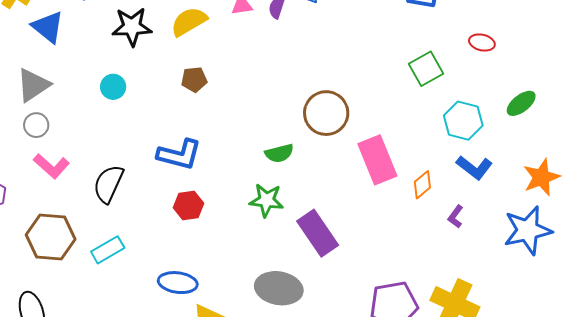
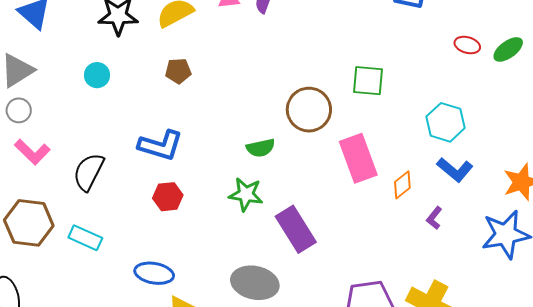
green square: (426, 69) -> (368, 81), moved, turned 32
green ellipse: (521, 103) -> (508, 49), moved
cyan rectangle: (108, 250) -> (85, 238), turned 52

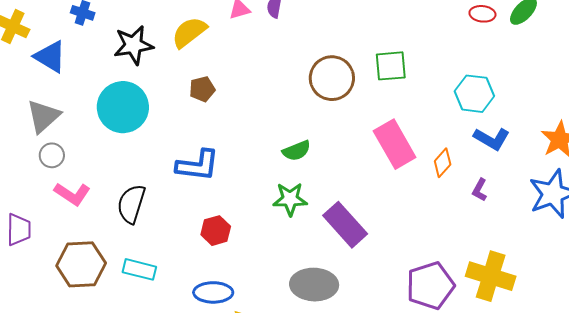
cyan circle: (97, 75) -> (123, 107), size x2.0
brown circle: (309, 110) -> (332, 78), moved
red hexagon: (168, 197) -> (216, 231), moved

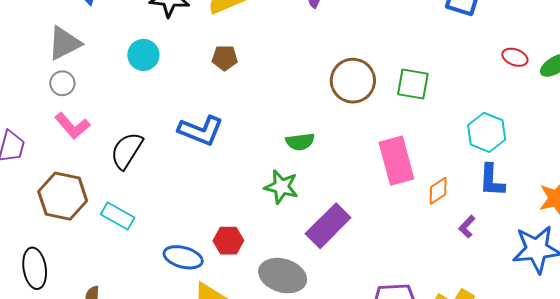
cyan circle: (123, 107) -> (143, 55), size x0.6
blue L-shape: (492, 139) -> (492, 180), turned 48
purple rectangle: (345, 225) -> (328, 226), turned 72
red hexagon: (216, 231) -> (228, 241), moved

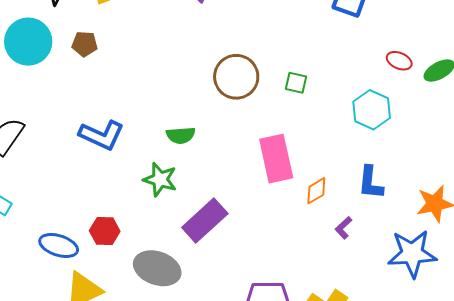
cyan circle: (143, 55) -> (28, 42), size x1.5
brown pentagon: (225, 58) -> (85, 44), moved
green square: (413, 84) -> (296, 83), size x0.7
blue L-shape: (201, 130) -> (102, 135), moved
cyan hexagon: (487, 132) -> (372, 110), moved

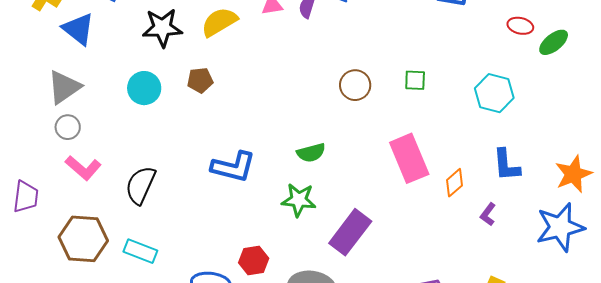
cyan circle: (28, 42) -> (144, 88), size x0.7
red ellipse: (399, 61) -> (520, 26), moved
brown circle: (236, 77) -> (355, 85), size x0.7

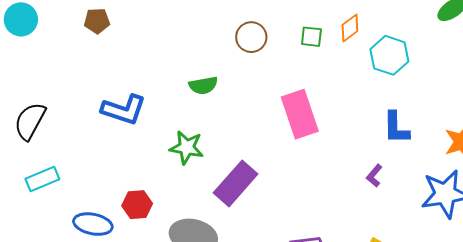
cyan circle: (144, 88) -> (21, 19), moved
green semicircle: (311, 153) -> (203, 85), moved
orange diamond: (455, 183) -> (350, 28), moved
cyan rectangle: (140, 251) -> (42, 179), moved, turned -48

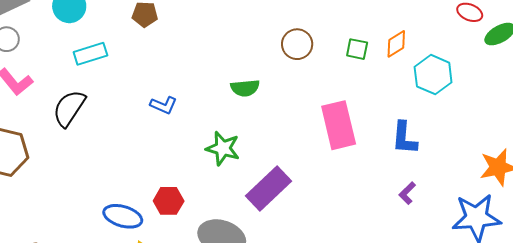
blue L-shape: (124, 110) -> (164, 105), size x0.6
blue L-shape: (396, 128) -> (404, 138), moved
cyan rectangle: (42, 179) -> (90, 54), moved

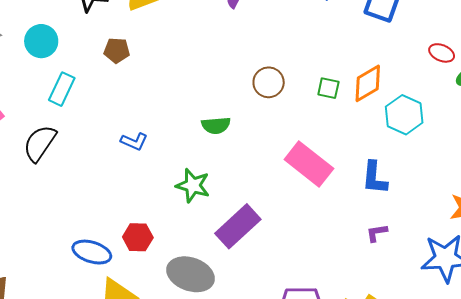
orange diamond: (396, 44) -> (368, 83), size x1.4
cyan rectangle: (90, 54) -> (62, 89), turned -48
pink rectangle: (339, 125) -> (309, 164), turned -39
purple L-shape: (407, 193) -> (377, 233), turned 35

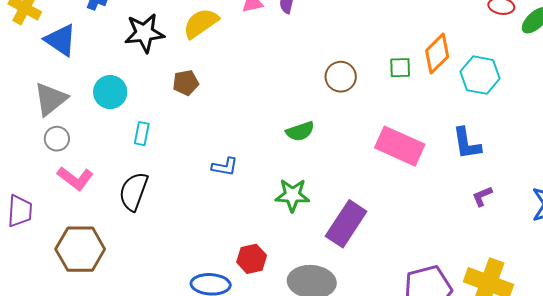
cyan rectangle: (62, 89) -> (142, 134), size x0.7

